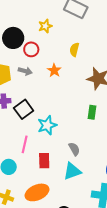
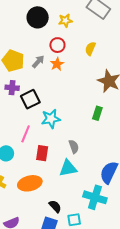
black circle: (13, 38) -> (38, 17), moved
red circle: (31, 49) -> (57, 45), moved
orange star: (54, 70) -> (57, 64), moved
gray arrow: (25, 71) -> (38, 62), turned -72

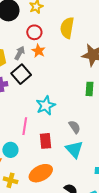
yellow semicircle: (90, 49) -> (67, 28), size x1.5
black square: (30, 99) -> (21, 74), moved
cyan triangle: (68, 168) -> (74, 149), turned -48

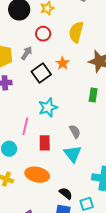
orange star: (39, 51) -> (63, 63), moved
black square: (21, 74) -> (41, 73), moved
orange ellipse: (41, 173) -> (37, 175), turned 35

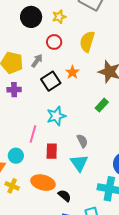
green rectangle: (93, 95) -> (102, 105), turned 32
black semicircle: (66, 193) -> (65, 196), moved

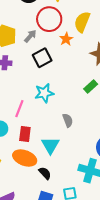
red circle: (54, 42) -> (49, 19), size x1.6
orange star: (72, 72) -> (66, 39), moved
red rectangle: (52, 151) -> (25, 134), moved
cyan triangle: (79, 163) -> (50, 145), moved

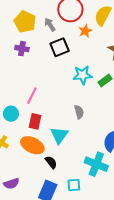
gray arrow: (30, 36) -> (50, 25), turned -80
cyan star: (44, 93) -> (83, 75), moved

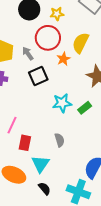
red rectangle: (35, 121) -> (25, 143), moved
black semicircle: (51, 162) -> (44, 189), moved

